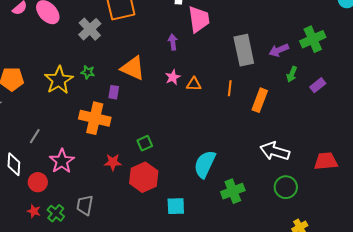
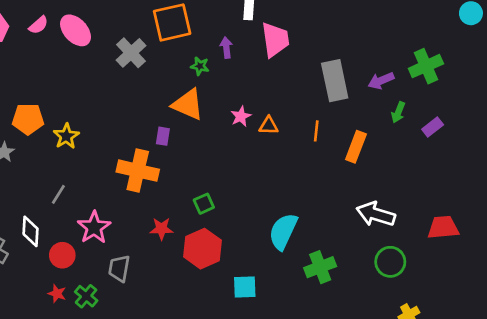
purple arrow: (173, 42) -> (226, 48), moved
green star: (88, 72) -> (200, 66), moved
yellow star: (59, 80) -> (66, 136), moved, size x0.7
gray trapezoid: (85, 205) -> (119, 268), moved

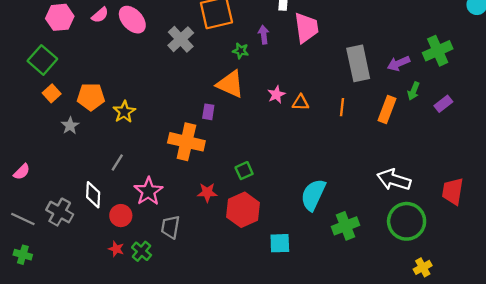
orange rectangle: (356, 147) -> (387, 110), moved
red trapezoid: (443, 227) -> (453, 191), turned -76
green circle: (390, 262) -> (407, 221), size x1.4

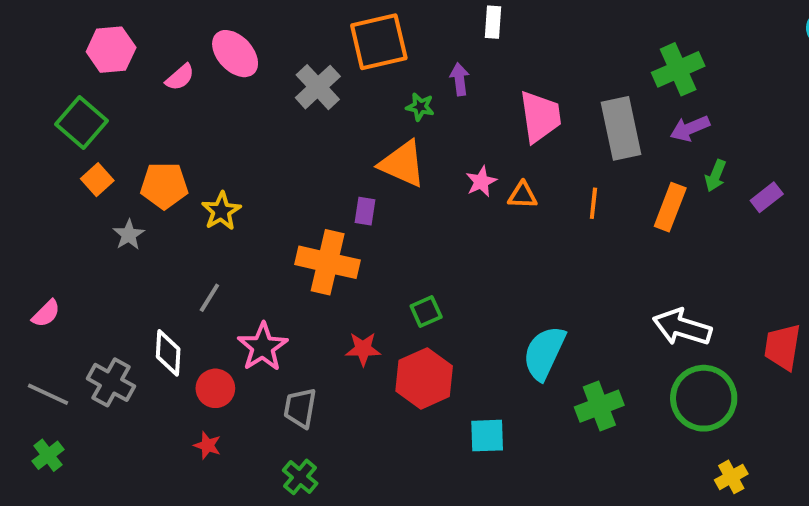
pink semicircle: (100, 15) -> (180, 77), moved
pink trapezoid: (306, 28) -> (540, 117), moved
green cross: (438, 51) -> (678, 69), moved
green cross: (142, 251) -> (300, 477), moved
green cross: (23, 255) -> (48, 455), turned 36

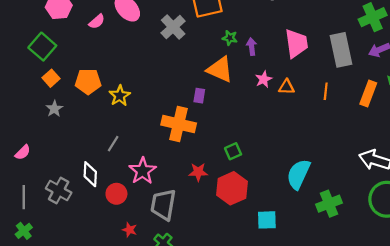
purple arrow: (460, 79) -> (252, 47), moved
gray star: (129, 235) -> (54, 109), moved
gray line: (48, 394) -> (24, 197), turned 65
gray trapezoid: (300, 408) -> (163, 205), size x1.4
red star: (208, 445) -> (130, 230), moved

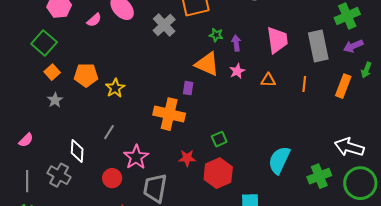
pink star: (264, 79) -> (237, 71), moved
white diamond: (90, 174) -> (77, 151), moved
green cross: (329, 204) -> (319, 176), moved

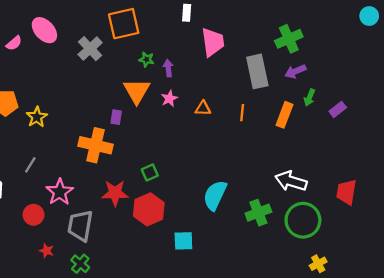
pink trapezoid: (277, 40) -> (213, 42), moved
orange triangle: (207, 64) -> (137, 91), turned 36
red star: (187, 158) -> (115, 193), size x1.4

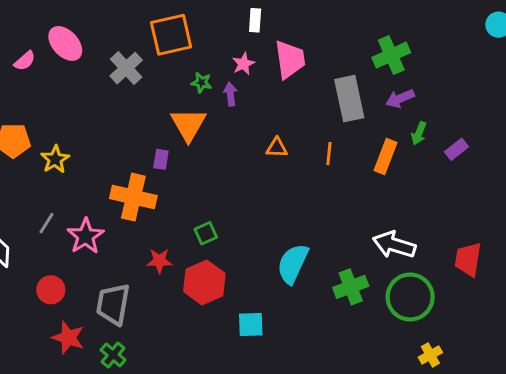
pink star: (169, 99) -> (243, 64), moved
pink star: (60, 192) -> (86, 236), moved
red star: (115, 193) -> (159, 261), size x0.7
red star: (47, 251) -> (68, 338), size x1.6

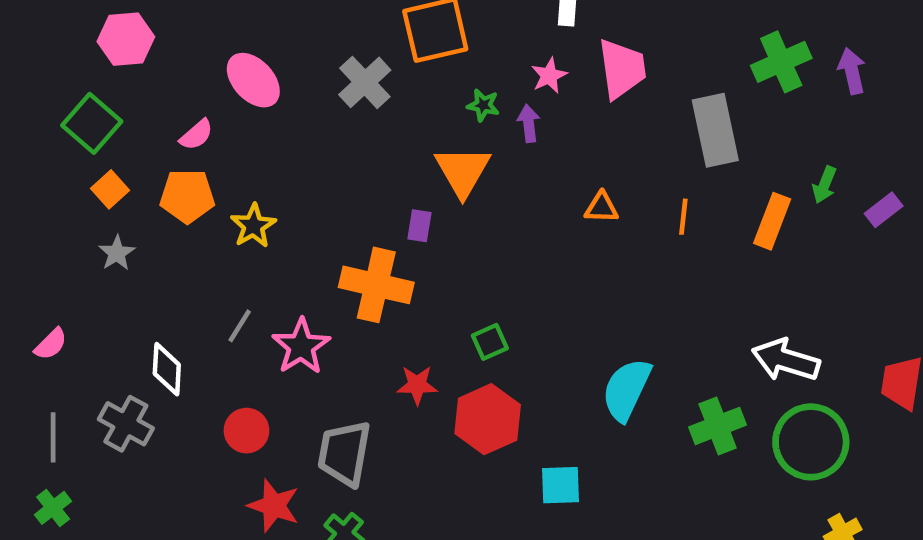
pink ellipse: (65, 43) -> (253, 80), moved
pink semicircle: (25, 61) -> (196, 135), moved
purple arrow: (400, 99) -> (852, 71), moved, turned 100

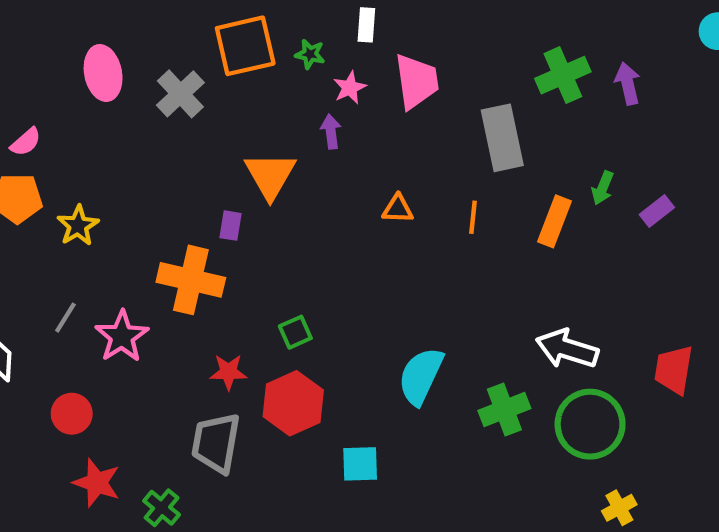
pink ellipse: (253, 80) -> (103, 73), moved, turned 32
green star: (483, 105) -> (310, 54), moved
gray trapezoid: (344, 453) -> (216, 443), moved

